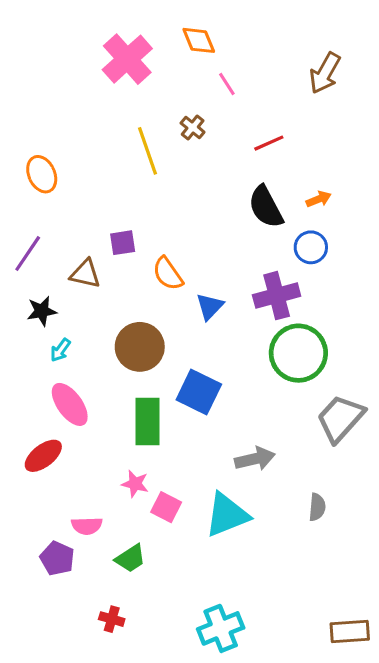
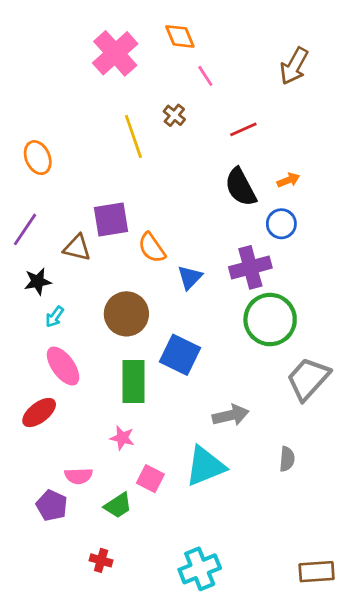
purple square: (123, 243) -> (111, 220), size x1.5
pink square: (166, 507) -> (150, 479), moved

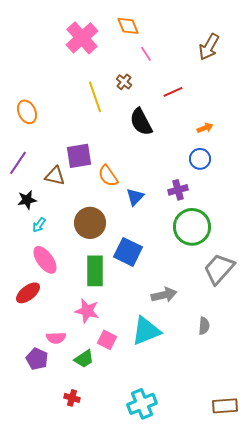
black semicircle: (241, 187) -> (141, 122), moved
purple cross: (250, 267) -> (178, 190), size x0.7
pink star: (122, 438) -> (87, 311), size x1.4

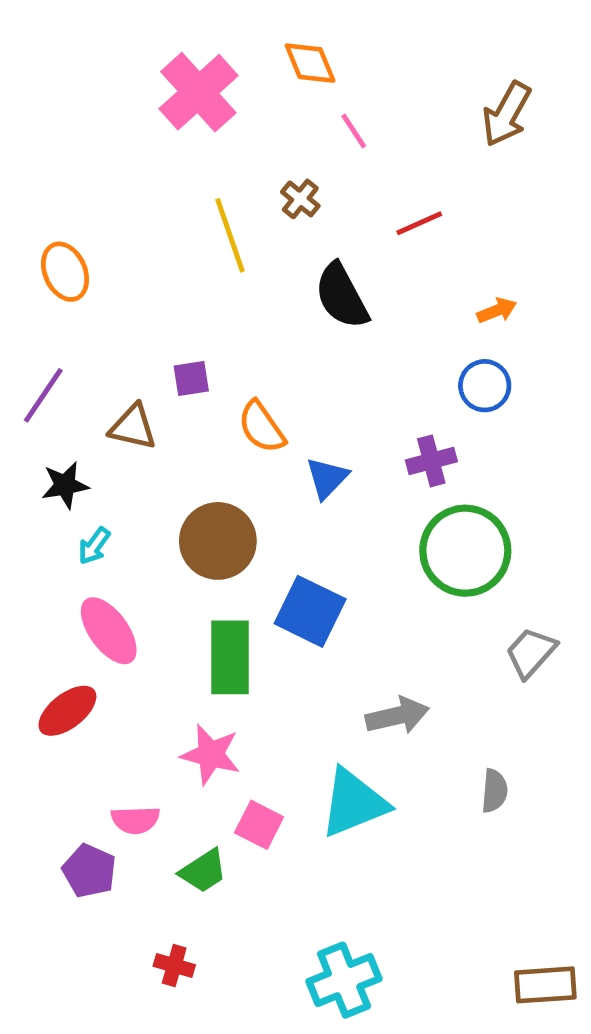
purple square: (79, 156) -> (191, 378), size x0.6
gray trapezoid: (219, 269) -> (531, 653), size x0.7

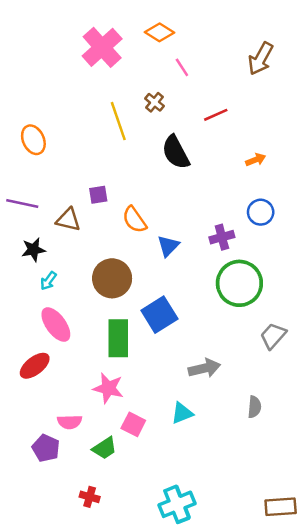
orange diamond: (310, 63) -> (159, 32), turned -36
blue circle: (485, 386) -> (261, 212), moved
purple line: (43, 395) -> (22, 203), turned 68
blue square: (310, 611) -> (159, 315), turned 32
cyan triangle: (354, 803) -> (182, 413), size x0.6

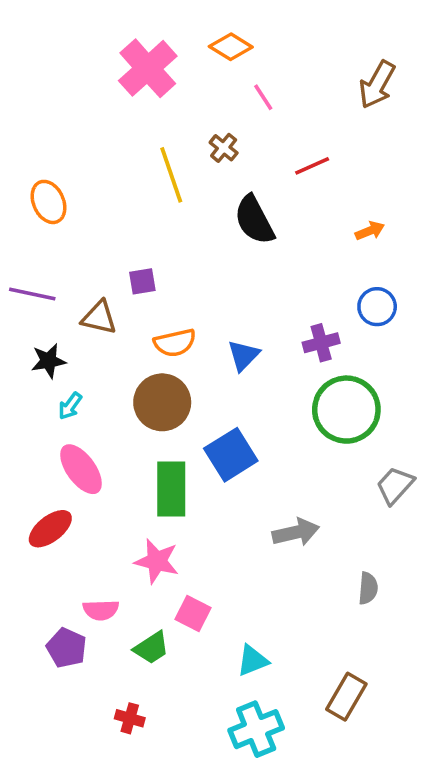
orange semicircle: (135, 220) -> (175, 343), moved, turned -68
cyan triangle: (182, 413) -> (252, 661), moved
brown rectangle: (281, 507) -> (346, 697), moved, turned -56

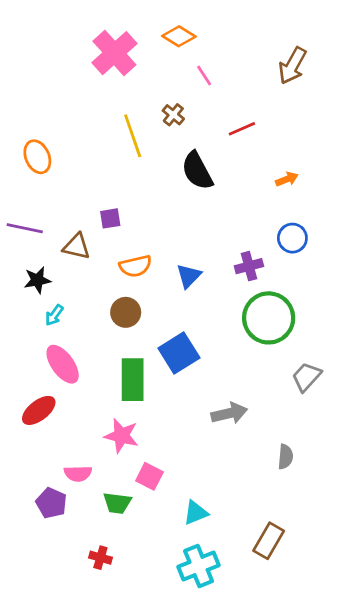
brown circle: (162, 402) -> (126, 312), size x0.7
green trapezoid: (151, 648) -> (117, 503), turned 40

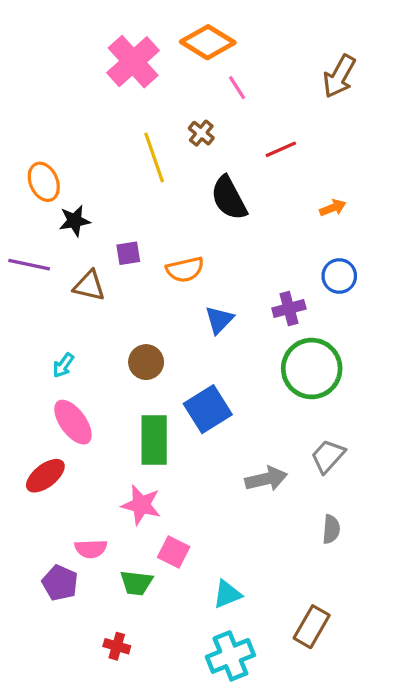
orange diamond: (179, 36) -> (208, 42), size x1.4
orange semicircle: (135, 266) -> (185, 269), moved
black star: (37, 280) -> (75, 221), moved
gray trapezoid: (306, 377) -> (328, 456), moved

